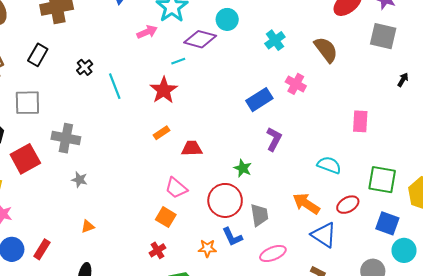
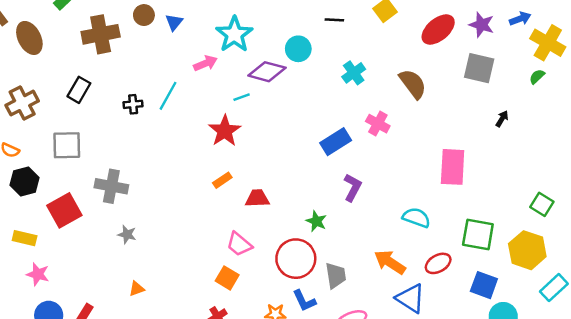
black cross: (85, 67) -> (133, 104), turned 35
cyan line: (115, 86) -> (168, 96), moved, turned 50
pink rectangle: (360, 121) -> (453, 167), size x1.4

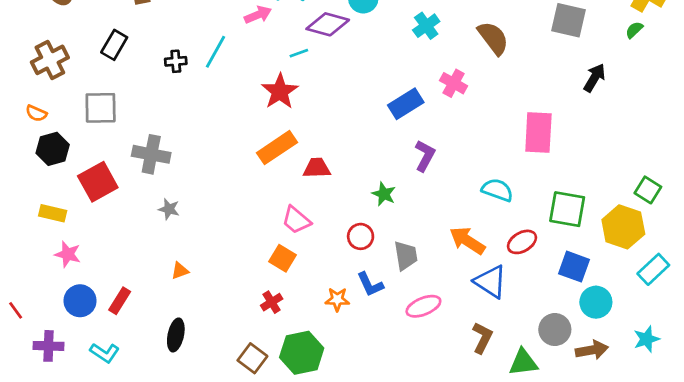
black arrow: (502, 119) -> (595, 78), size x1.5
orange rectangle: (222, 180) -> (277, 148), size x1.8
green square: (542, 204) -> (648, 190), moved
red circle: (296, 259) -> (361, 236), size x0.6

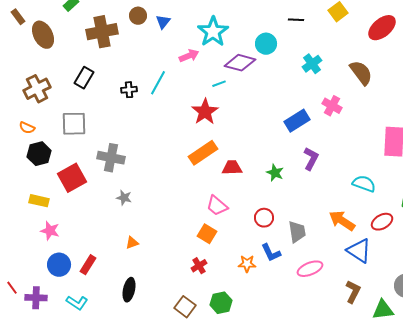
green star: (384, 194) -> (275, 173), moved
red line: (16, 310) -> (12, 288), moved
green hexagon: (302, 353) -> (221, 303), size x0.7

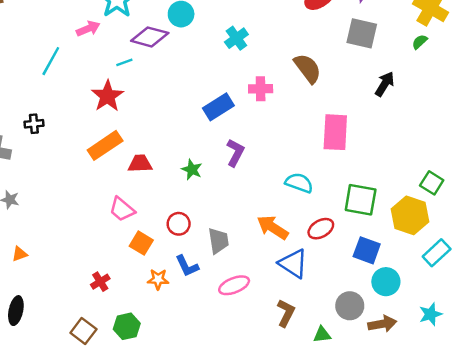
brown semicircle: (361, 73) -> (308, 68), moved
black cross: (129, 90) -> (34, 124), moved
pink cross: (332, 106) -> (261, 89), turned -30
orange square: (207, 234) -> (141, 243), moved
green triangle: (383, 310) -> (322, 335), size x0.7

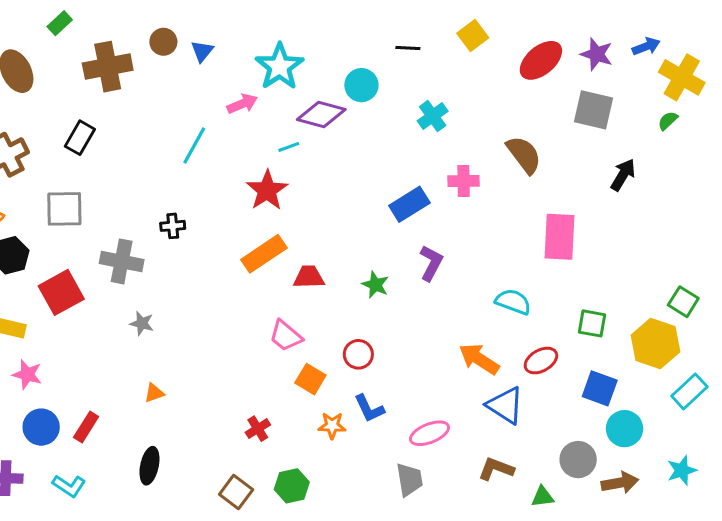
green square: (361, 200) -> (592, 323), size x0.7
gray trapezoid: (218, 241) -> (409, 480), moved
brown L-shape: (286, 313) -> (496, 469), turned -96

